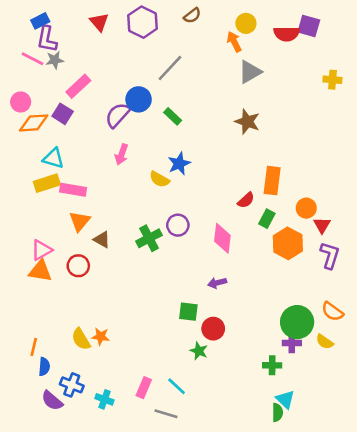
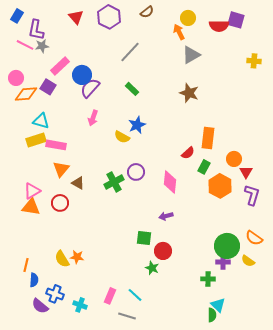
blue rectangle: (40, 21) -> (17, 16), moved, turned -32
blue circle: (139, 99) -> (82, 75), moved

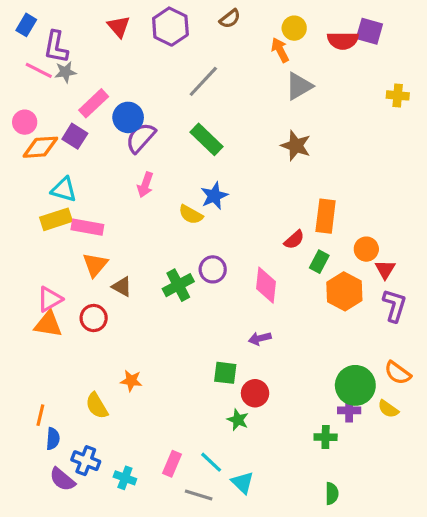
green rectangle: (132, 89) -> (206, 139), size x1.5
orange star: (77, 257) -> (131, 381), moved
cyan triangle: (218, 305) -> (242, 483), moved

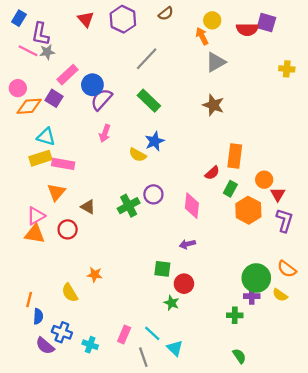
orange triangle: (95, 265) -> (56, 192), moved
green semicircle: (332, 494) -> (239, 356), turned -35
gray line: (199, 495) -> (143, 357), turned 54

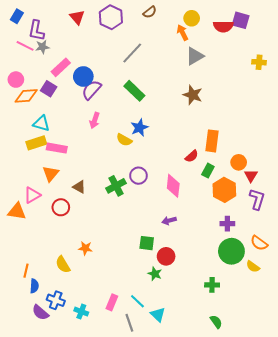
orange triangle: (35, 234) -> (17, 211), moved
purple cross: (252, 296) -> (227, 224), moved

